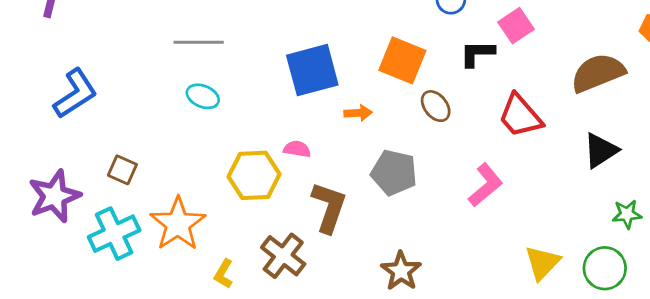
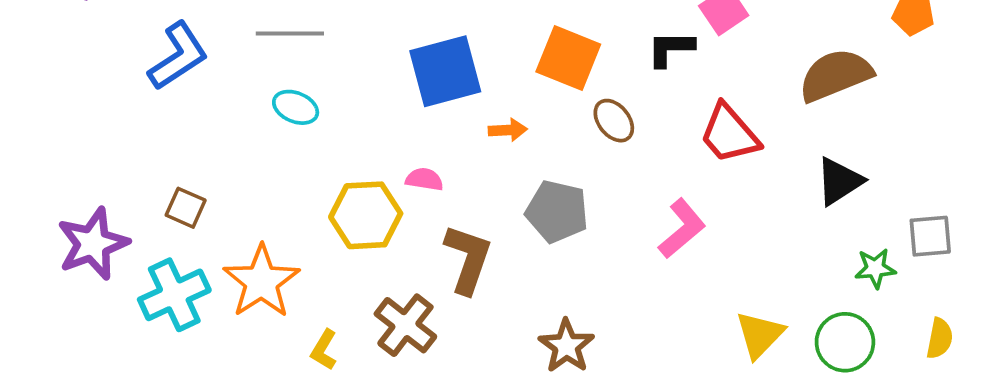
blue L-shape: (75, 94) -> (178, 56), moved

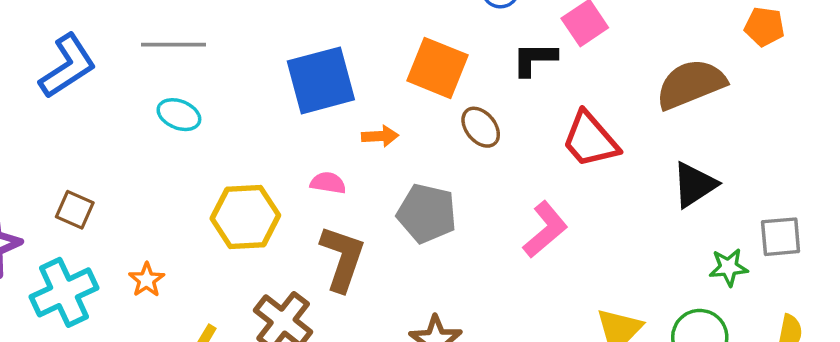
pink semicircle: (424, 179) -> (328, 183), moved
orange star: (261, 282) -> (147, 280), size x0.5

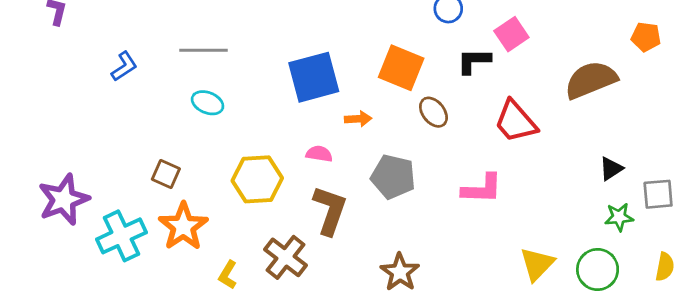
blue L-shape: (68, 66) -> (124, 66), size x0.6
black triangle: (694, 185) -> (611, 169), moved, size x0.7
brown square: (75, 210) -> (166, 174), moved
pink L-shape: (545, 230) -> (482, 189), turned 42
orange star: (147, 280) -> (183, 226), size x1.8

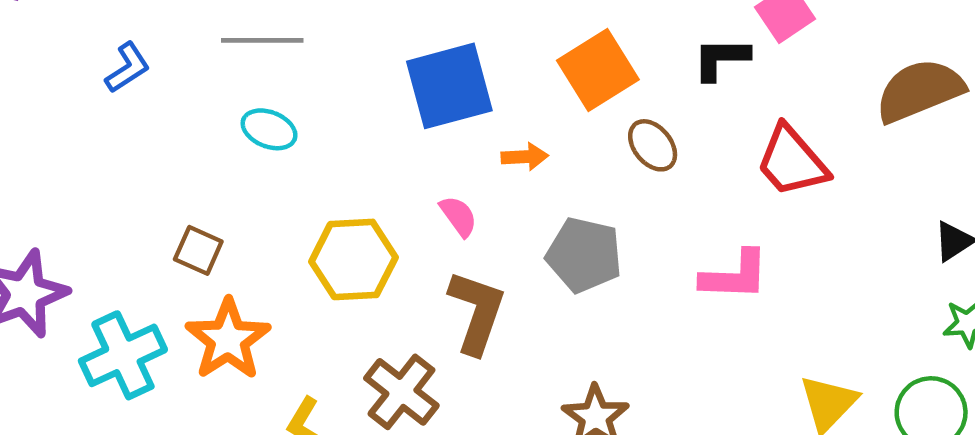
orange square: (401, 68) -> (598, 70), turned 36
pink semicircle: (319, 154) -> (459, 216), turned 45

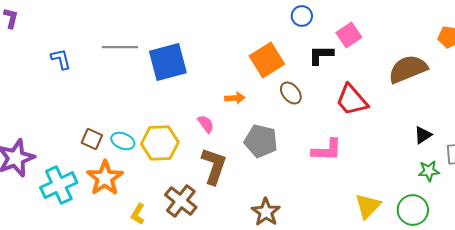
blue L-shape: (127, 68) -> (61, 59), turned -70
blue square: (449, 86) -> (168, 62), moved
cyan ellipse: (269, 129) -> (123, 141), moved

